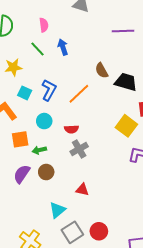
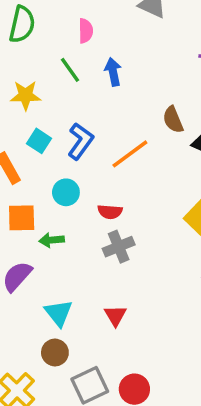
brown circle: (46, 172) -> (55, 353), moved
red triangle: (82, 190) -> (115, 316), turned 40
cyan triangle: (57, 210) -> (59, 313), moved, turned -36

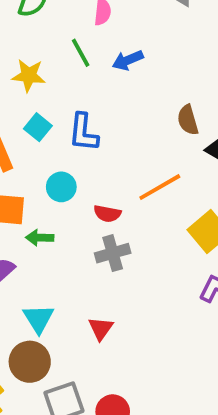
blue arrow: (113, 72) -> (128, 60), turned -108
blue L-shape: (80, 141) -> (83, 132), turned 144
orange line: (130, 154) -> (160, 187), moved
brown circle: (55, 353) -> (30, 362), size x1.4

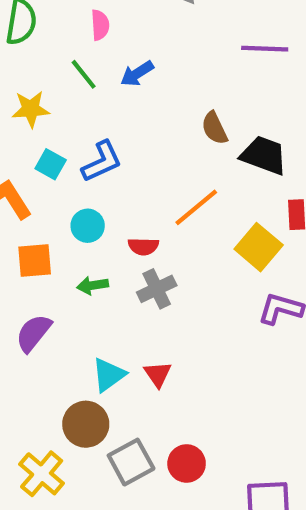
blue L-shape: (83, 132) -> (102, 162), turned -111
green arrow: (40, 238) -> (93, 285), moved
cyan triangle: (38, 319) -> (109, 375), moved, turned 36

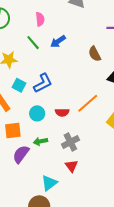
brown semicircle: (214, 128) -> (95, 54), moved
red semicircle: (143, 246) -> (62, 112), moved
purple semicircle: (33, 333) -> (21, 154), moved
red triangle: (158, 374) -> (71, 166), moved

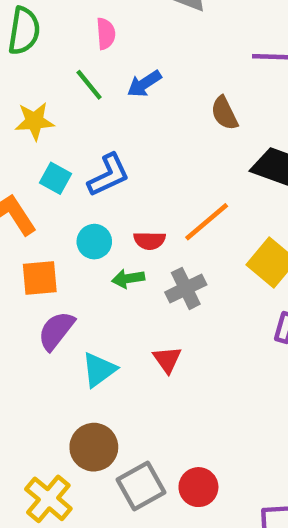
green arrow: (40, 141) -> (128, 279), moved
gray cross: (70, 142) -> (186, 288), moved
cyan triangle: (49, 183) -> (99, 370), moved

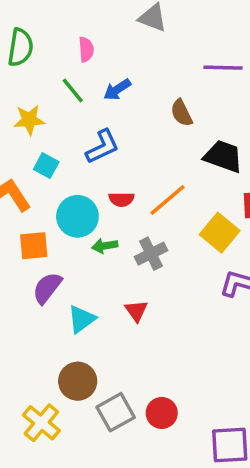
blue L-shape: (108, 175) -> (102, 147), moved
red semicircle: (150, 241) -> (121, 199), moved
cyan circle: (94, 242) -> (77, 216), size x1.5

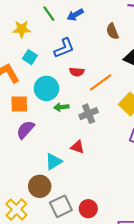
red semicircle: (121, 199) -> (77, 72), moved
red triangle: (136, 311) -> (77, 147), turned -40
cyan triangle: (82, 319) -> (54, 162), moved

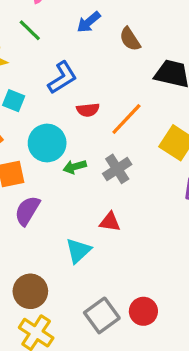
blue arrow: (75, 15) -> (89, 22), moved
brown circle: (40, 186) -> (30, 291), moved

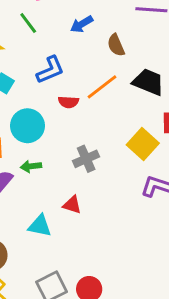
orange line: (126, 119) -> (102, 87), moved
green arrow: (75, 167) -> (31, 166), moved
cyan triangle: (78, 251) -> (40, 226), turned 45

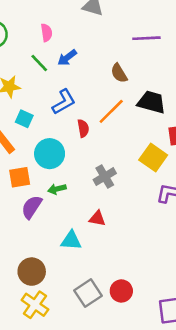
blue arrow: (82, 24) -> (67, 58), moved
red semicircle: (68, 102) -> (83, 128), turned -96

